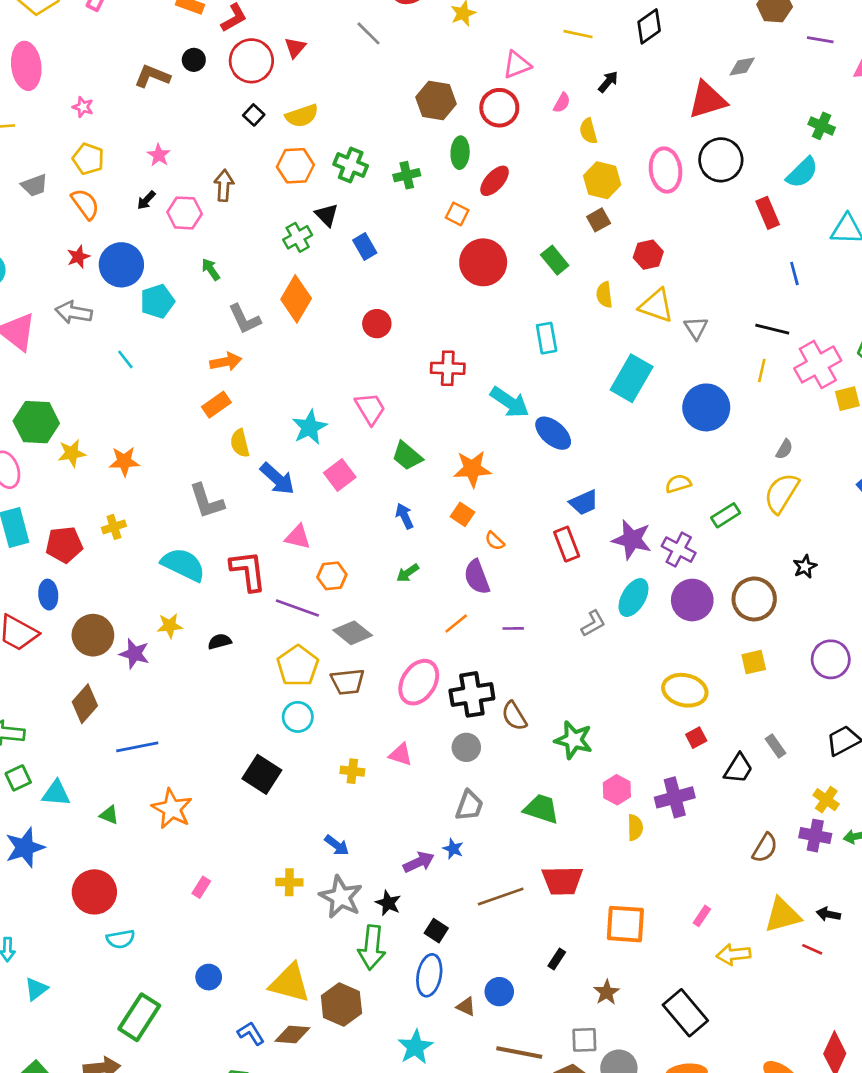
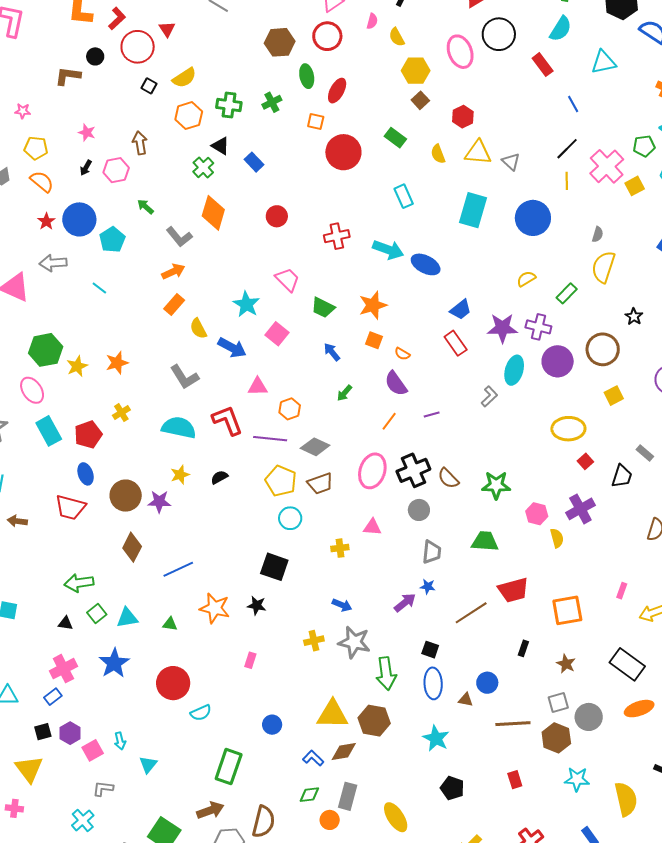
black line: (772, 329) -> (567, 149), turned -45
black star: (388, 903) -> (257, 605), moved

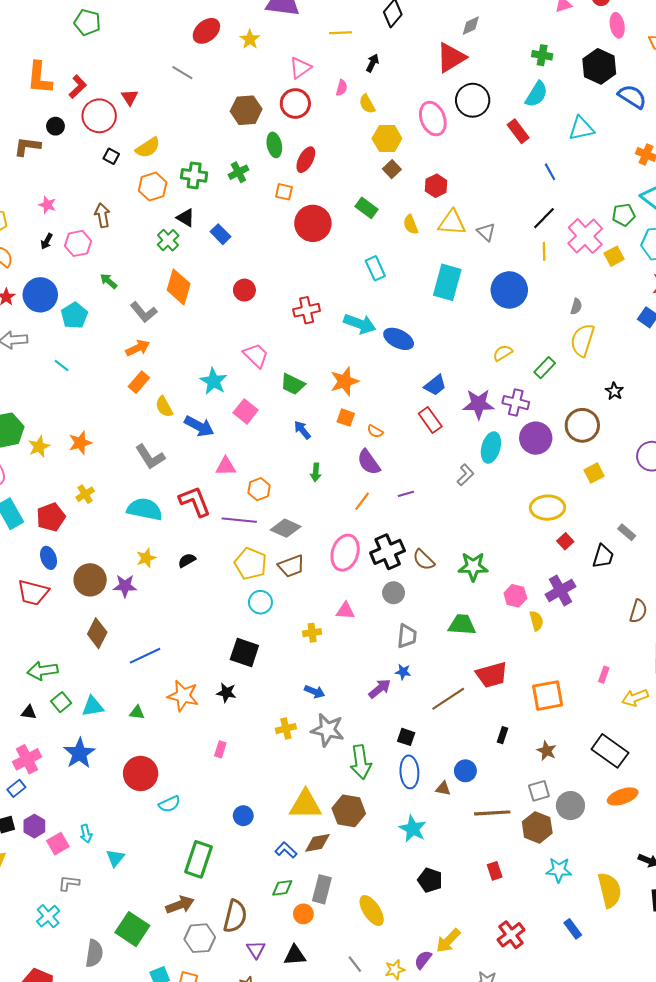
green arrow: (344, 393) -> (316, 472), turned -36

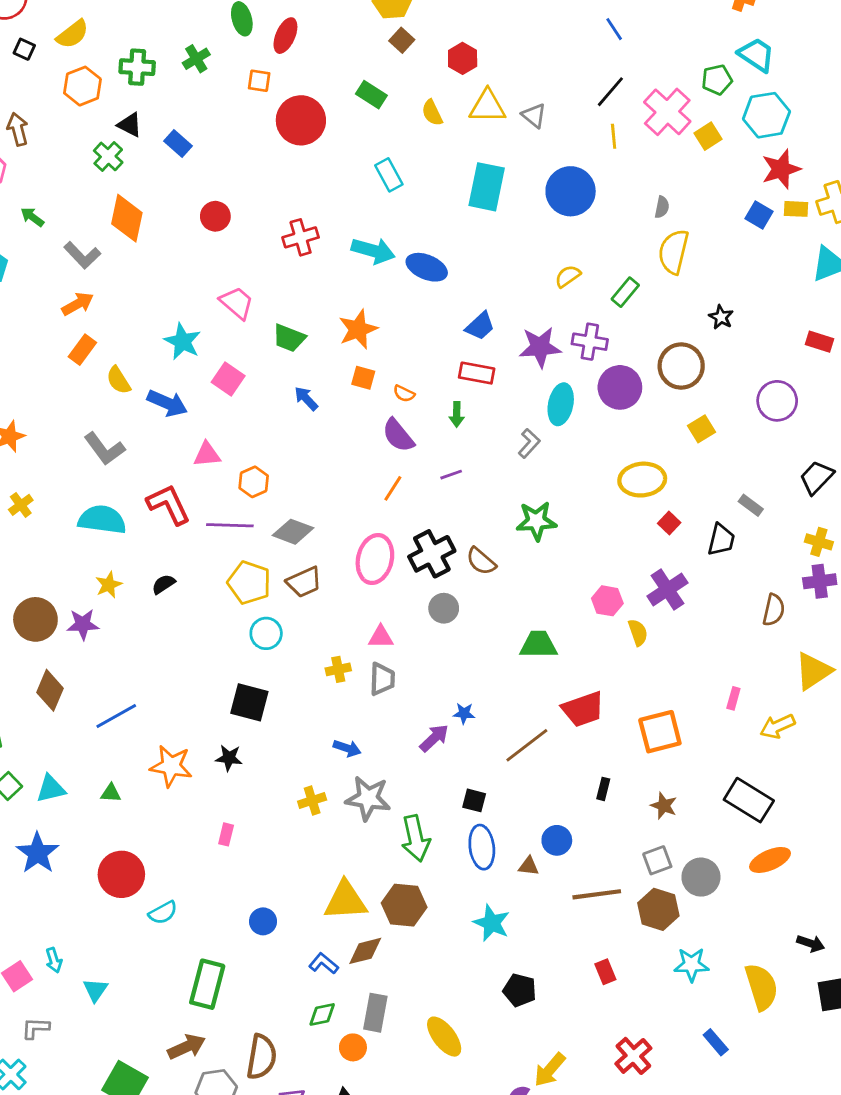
red rectangle: (430, 420) -> (477, 373), turned -40
green arrow: (316, 472) -> (457, 414), moved
green star: (473, 567) -> (536, 521), moved
gray trapezoid: (407, 636) -> (382, 679), moved

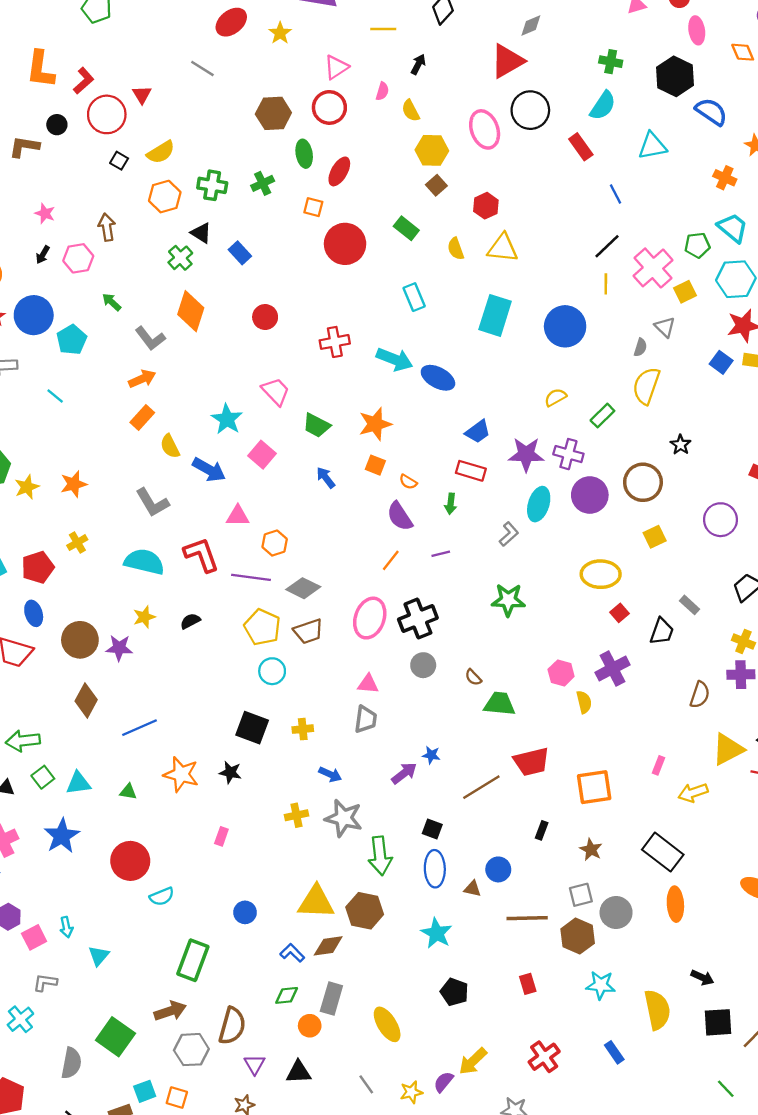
gray triangle: (534, 116) -> (665, 327), moved
brown semicircle: (481, 561) -> (473, 677), moved, size x0.7
yellow cross: (338, 669) -> (303, 729), moved
orange ellipse: (770, 860) -> (675, 904), turned -76

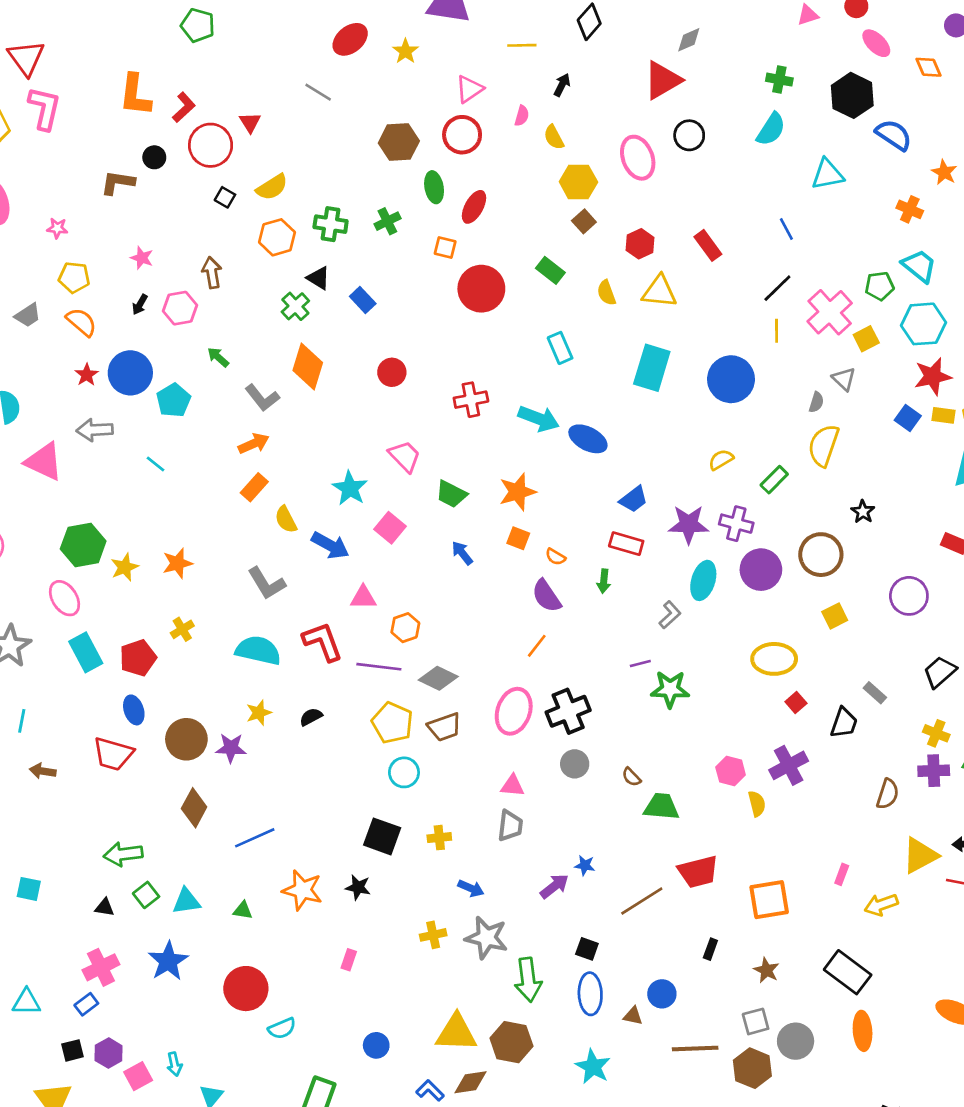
pink ellipse: (697, 30) -> (876, 43), turned -36
black circle: (530, 110) -> (689, 135), size x0.7
red rectangle: (581, 147) -> (708, 245), moved
purple line: (441, 554) -> (640, 663), moved

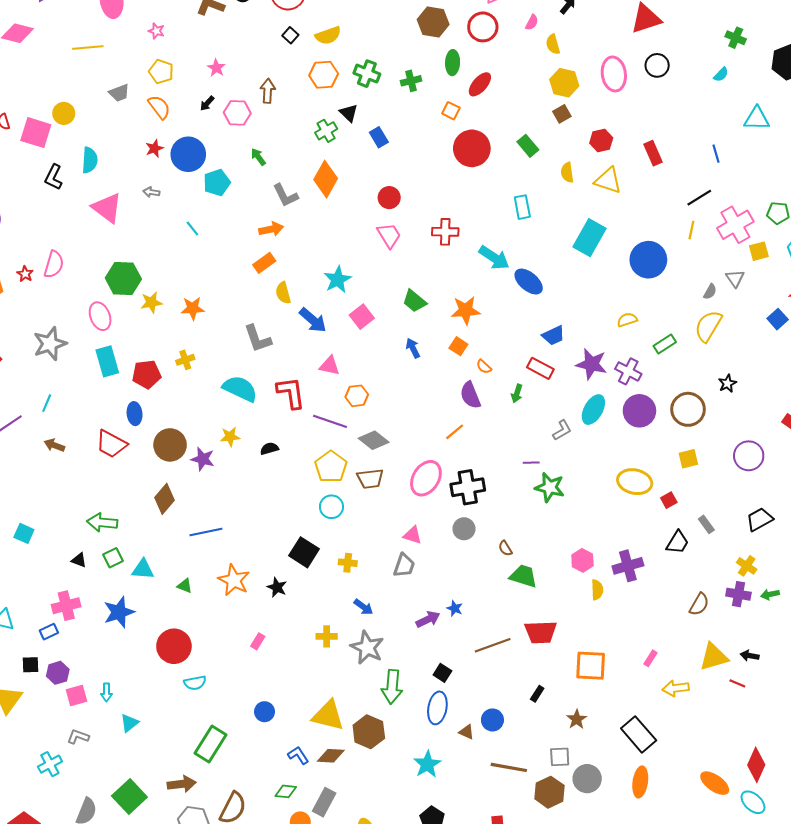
cyan semicircle: (771, 129) -> (721, 75), size x0.6
gray arrow: (95, 430) -> (151, 192), size x0.6
pink trapezoid: (405, 456) -> (389, 235), moved
red square: (796, 702) -> (669, 500), moved

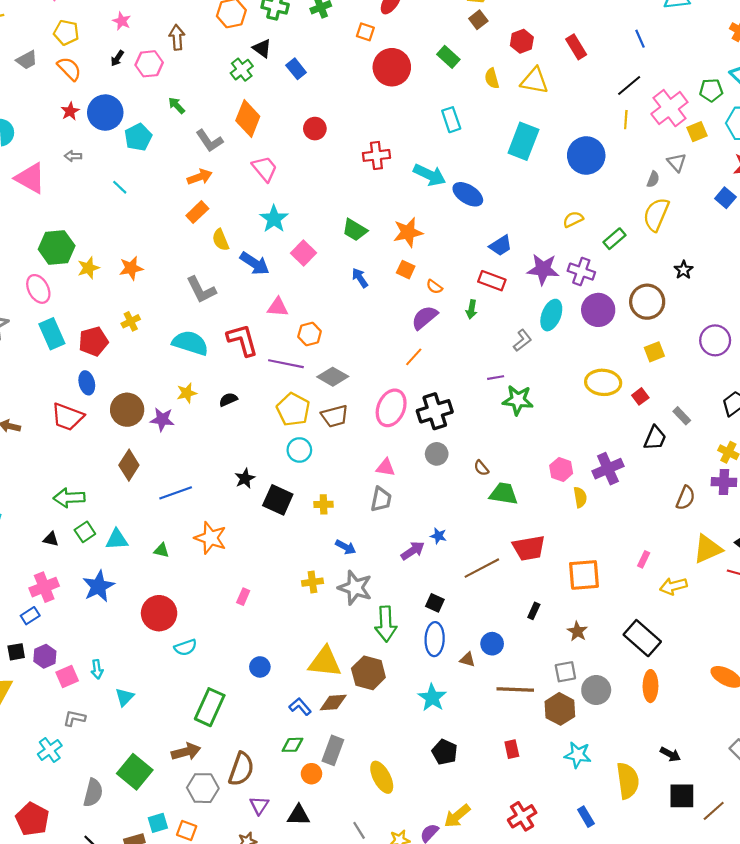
pink trapezoid: (389, 235) -> (265, 169), moved
purple semicircle: (470, 395) -> (425, 318), turned 80
black star: (277, 587) -> (245, 478), moved, turned 30

